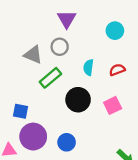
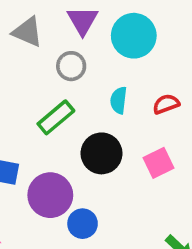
cyan circle: (115, 31) -> (134, 36), moved, size x1.5
gray triangle: (33, 55) -> (27, 32), moved
purple circle: (33, 137) -> (50, 195), moved

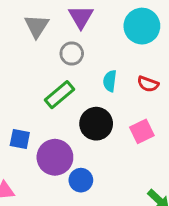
gray triangle: (27, 32) -> (37, 26), turned 40
cyan circle: (134, 36) -> (142, 26), moved
red semicircle: (166, 104) -> (148, 84), turned -140

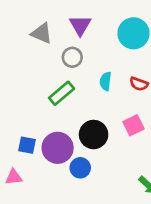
gray triangle: (37, 26) -> (42, 33), turned -40
black circle: (96, 124) -> (94, 135), moved
blue square: (20, 139) -> (27, 145), moved

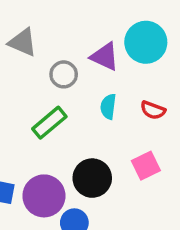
purple triangle: (80, 25) -> (105, 57), moved, turned -35

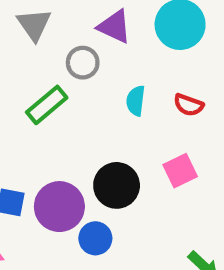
gray triangle: (23, 42) -> (34, 25), turned 32
purple triangle: (105, 57) -> (114, 27), moved
green rectangle: (49, 123) -> (47, 105), moved

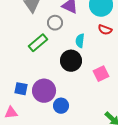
red semicircle: (189, 105) -> (105, 30), moved
black circle: (117, 185) -> (71, 61), moved

